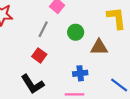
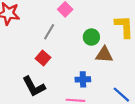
green circle: (76, 32) -> (91, 37), moved

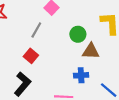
blue cross: (83, 79) -> (81, 75), moved
black L-shape: (34, 86) -> (22, 84), turned -110

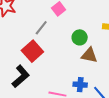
red square: (31, 56) -> (32, 51), size x1.5
blue cross: (81, 75) -> (80, 85), moved

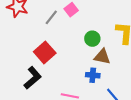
gray line: (41, 28) -> (51, 17), moved
blue cross: (80, 85) -> (93, 75), moved

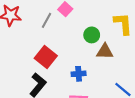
blue cross: (93, 75) -> (79, 74), moved

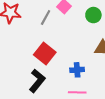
green circle: (92, 35) -> (93, 15), moved

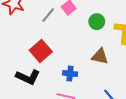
black L-shape: (37, 81) -> (28, 77), turned 65

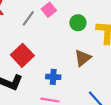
brown triangle: (100, 56) -> (83, 58), turned -48

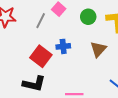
blue cross: (53, 77) -> (63, 46), moved

